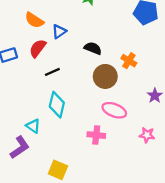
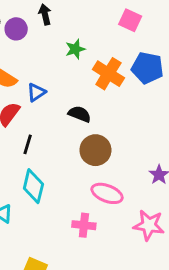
orange cross: (129, 61) -> (108, 74), moved, size x1.5
black line: (52, 72) -> (28, 144), turned -49
pink star: (147, 135) -> (149, 225), size x1.5

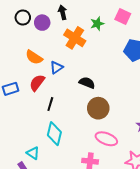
green star: (75, 49) -> (97, 24), moved
orange cross: (108, 74) -> (75, 38), moved

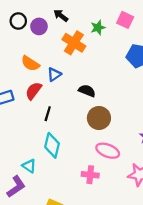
black arrow: (63, 12) -> (61, 16), turned -40

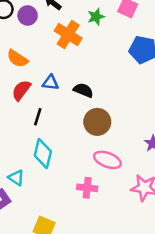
blue triangle: (54, 74) -> (50, 83), moved, turned 40

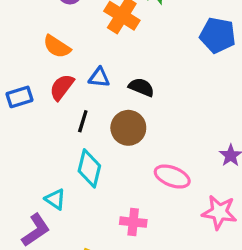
brown circle: (97, 122) -> (128, 128), moved
pink cross: (87, 188) -> (133, 222), moved

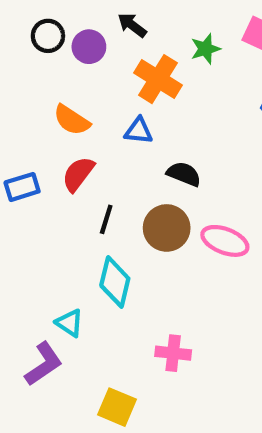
blue triangle: (99, 77) -> (139, 131), moved
pink ellipse: (172, 177) -> (225, 241), moved

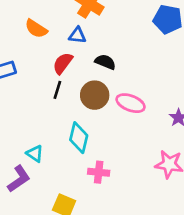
red semicircle: (78, 174) -> (63, 63), moved
cyan diamond: (115, 282) -> (79, 138), moved

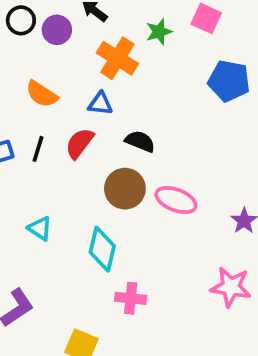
black line: (57, 90) -> (38, 149), moved
cyan triangle: (35, 154) -> (40, 228), moved

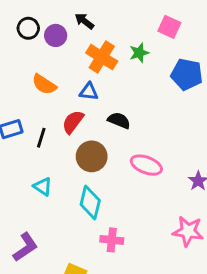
green star: (159, 32) -> (139, 53), moved
black line: (38, 149) -> (41, 138), moved
brown circle: (125, 189) -> (92, 156), moved

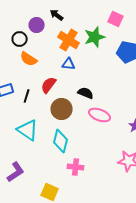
black circle: (28, 28) -> (20, 39), moved
green star: (139, 53) -> (95, 37), size x1.5
blue triangle: (89, 92) -> (69, 64), moved
black semicircle: (119, 120) -> (86, 93), moved
cyan triangle: (43, 187) -> (28, 130), size x1.6

